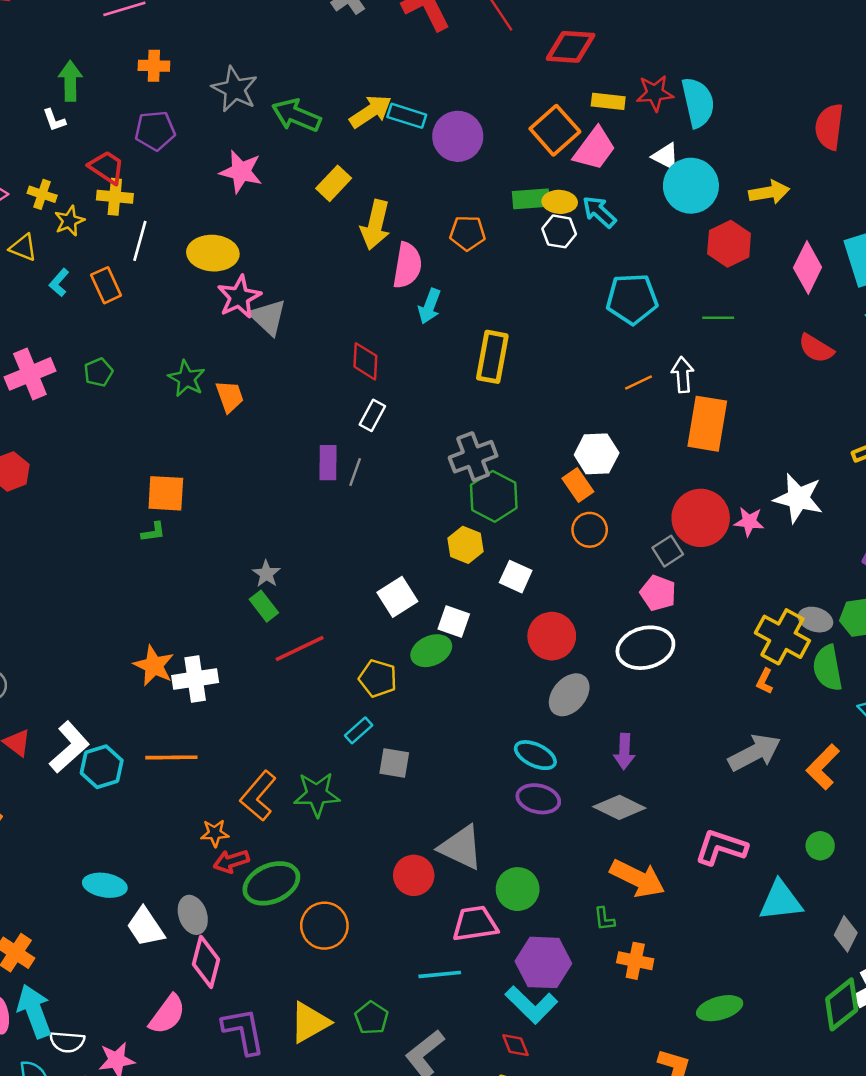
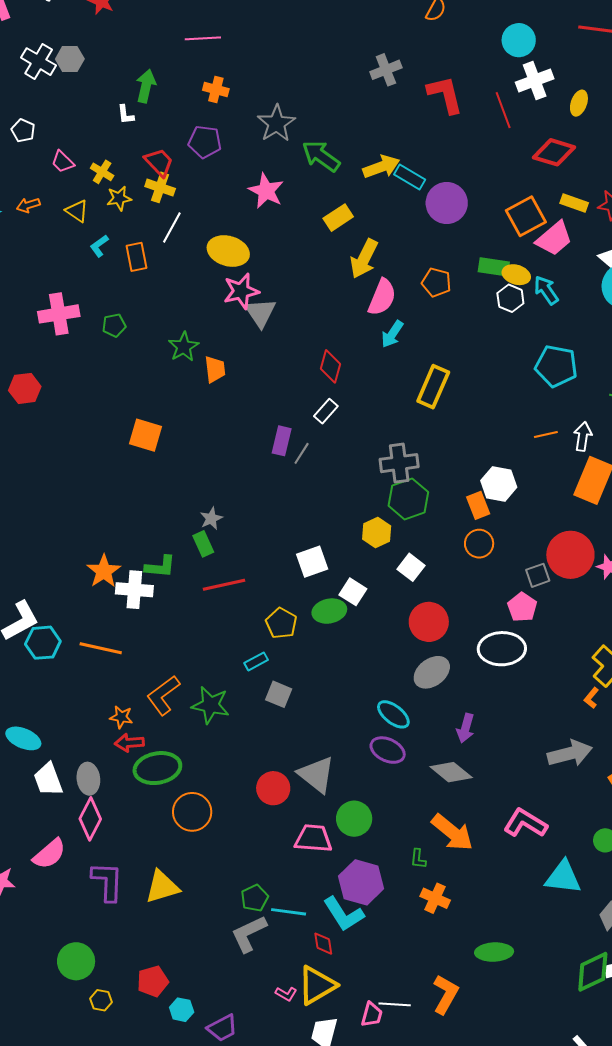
green L-shape: (153, 532) -> (160, 567), moved, size x1.5
cyan line: (440, 974) -> (289, 912), moved
green pentagon: (371, 1018) -> (255, 898), moved

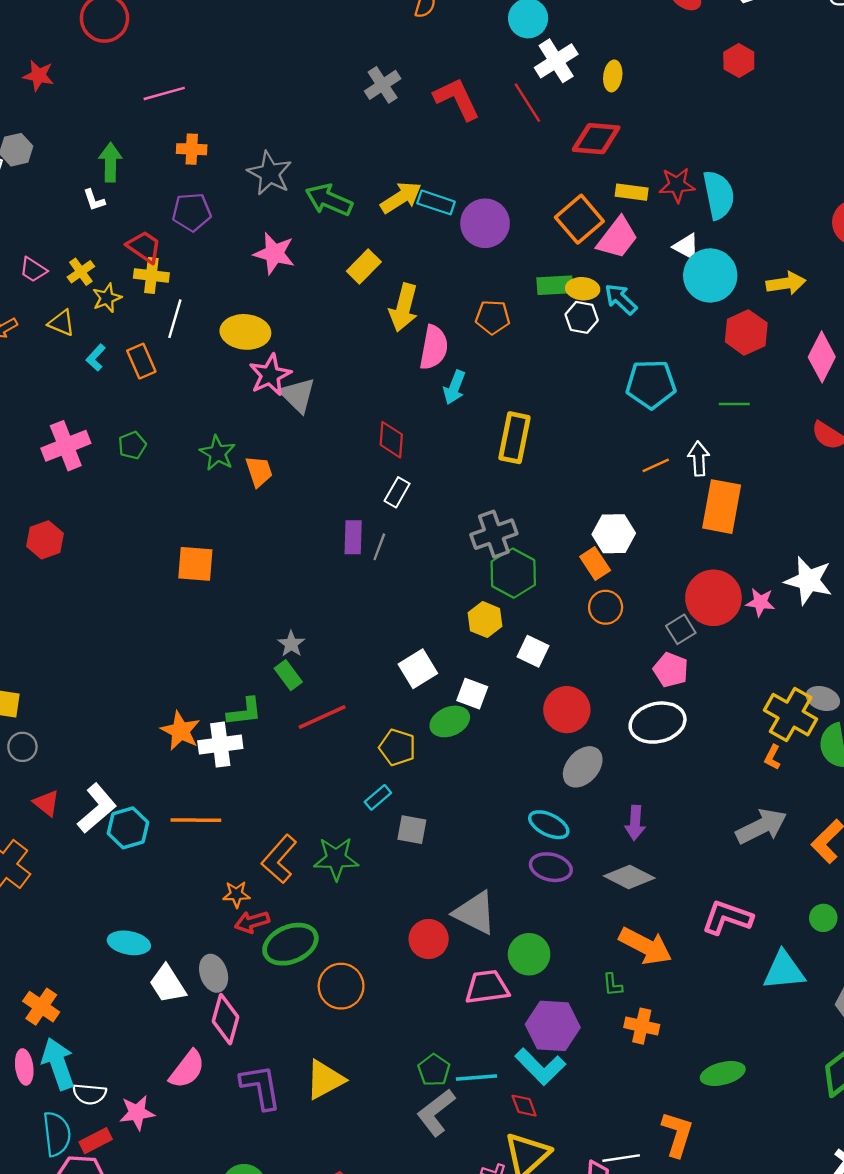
yellow cross: (102, 172) -> (81, 272), turned 35

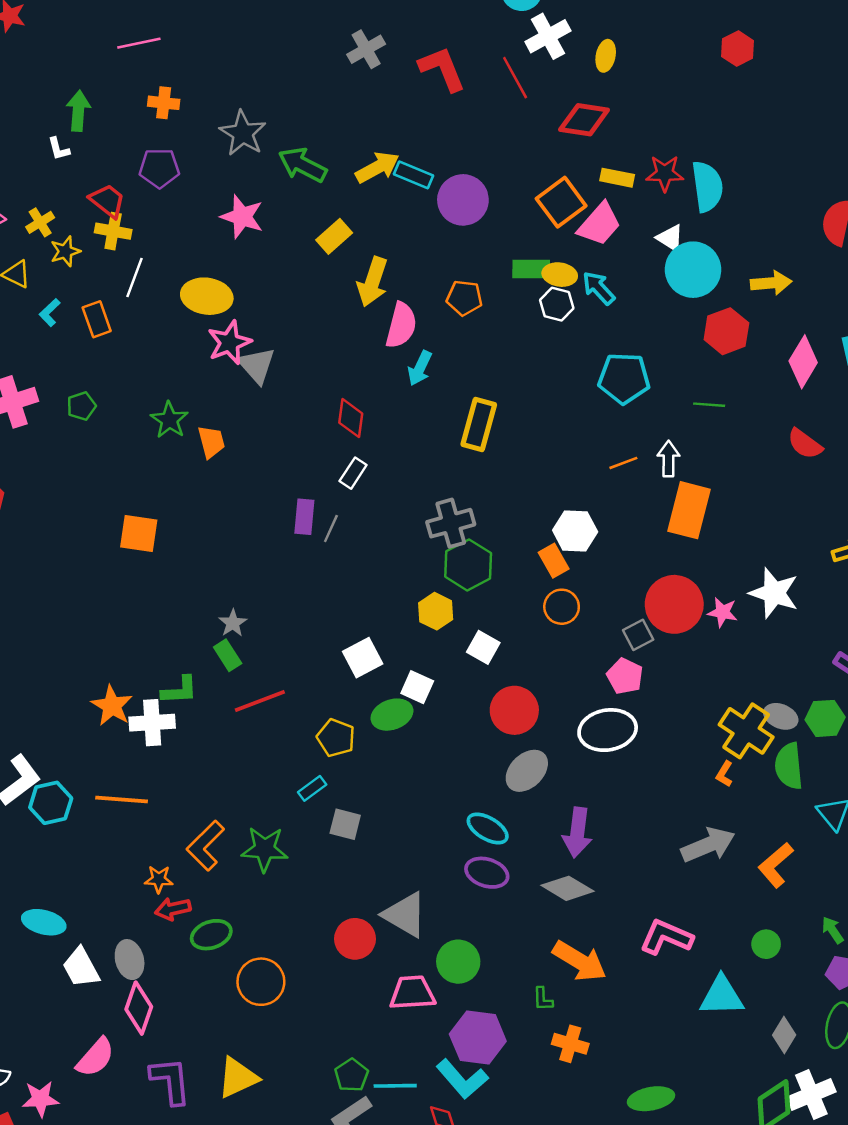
purple arrow: (635, 823) -> (577, 833), size x1.4
green ellipse: (290, 944) -> (211, 935), size x0.7

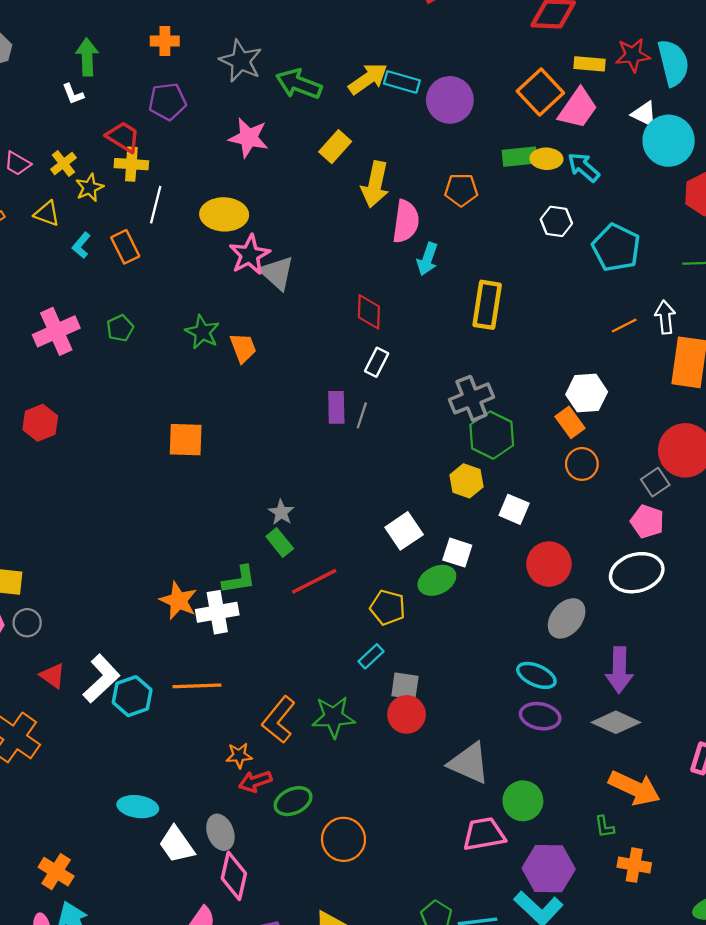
white hexagon: (557, 304) -> (556, 221), moved
cyan pentagon: (624, 378) -> (616, 248), turned 30
red circle: (355, 939) -> (407, 714), moved

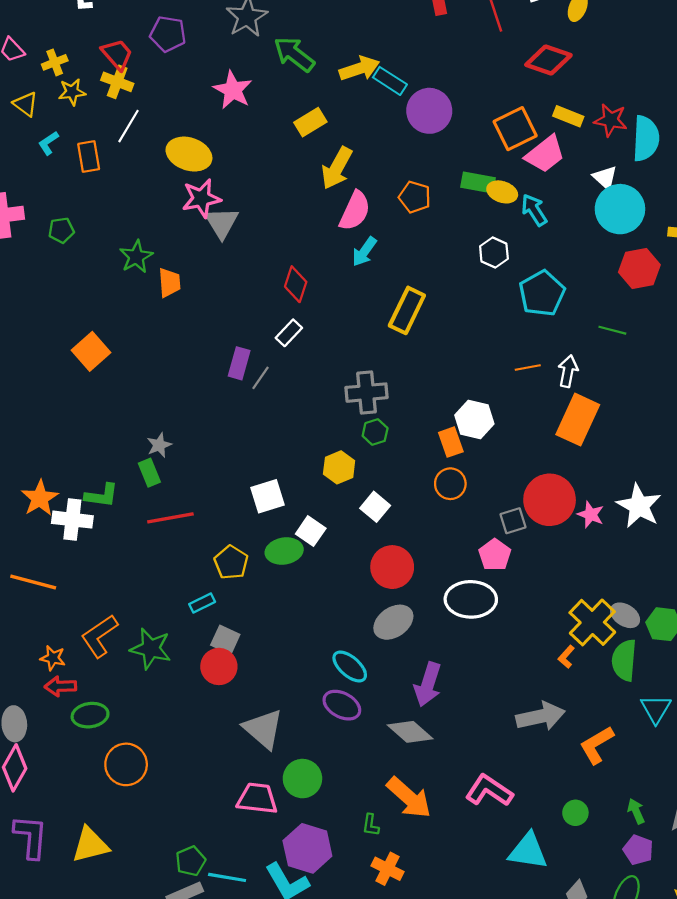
green hexagon: (492, 435) -> (375, 432), size x0.6
orange square: (186, 440) -> (91, 351), turned 30

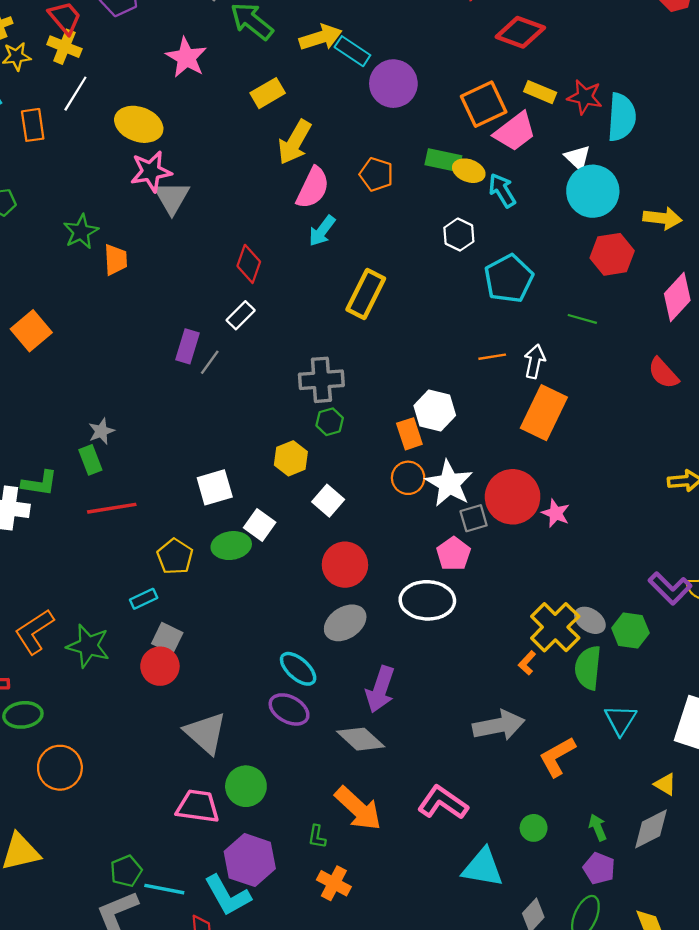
white star: (639, 506) -> (449, 483), moved

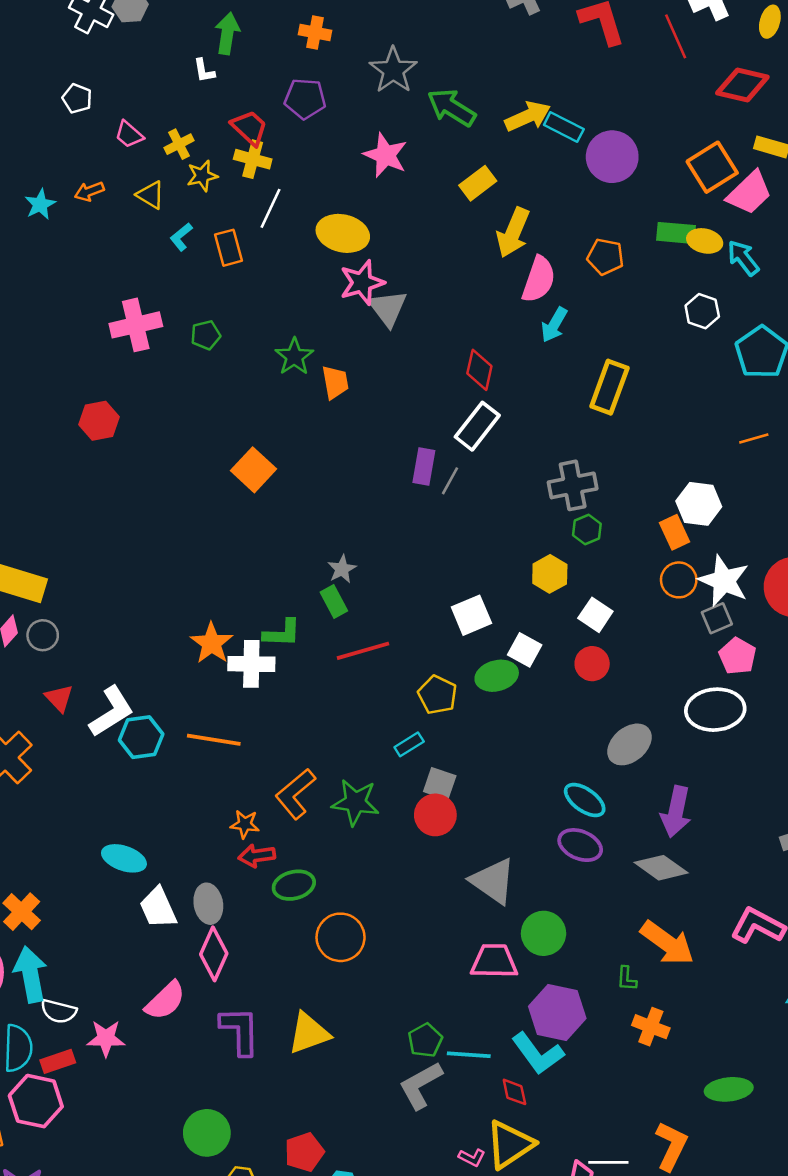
white rectangle: (241, 315) -> (477, 426), size x1.5
gray square: (474, 518) -> (717, 618), moved
red circle: (345, 565) -> (592, 664), moved, size x0.7

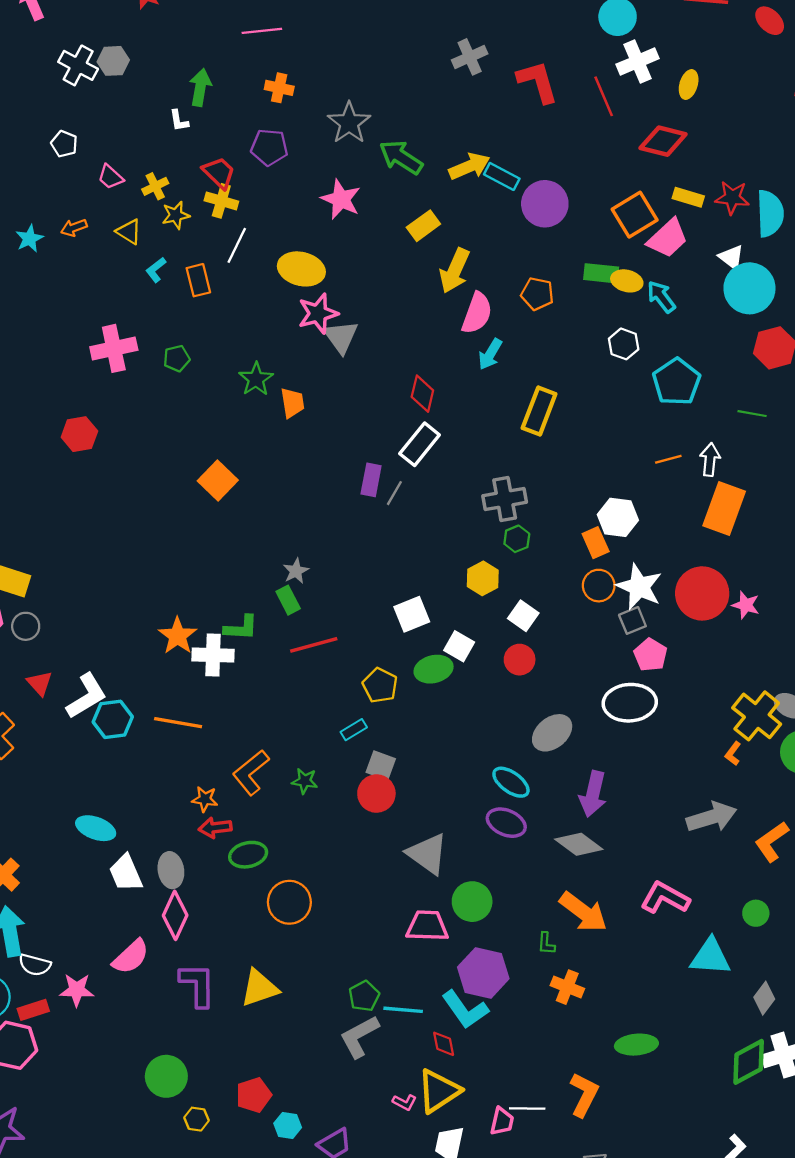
green star: (355, 802) -> (305, 781), size x0.6

